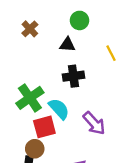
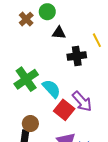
green circle: (80, 20) -> (47, 12), moved
black cross: (73, 76) -> (77, 56), moved
red square: (44, 127) -> (64, 110), moved, turned -36

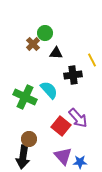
brown cross: (26, 19) -> (33, 44), moved
green cross: (26, 79) -> (25, 97), turned -30
cyan semicircle: (51, 89) -> (49, 90), moved

